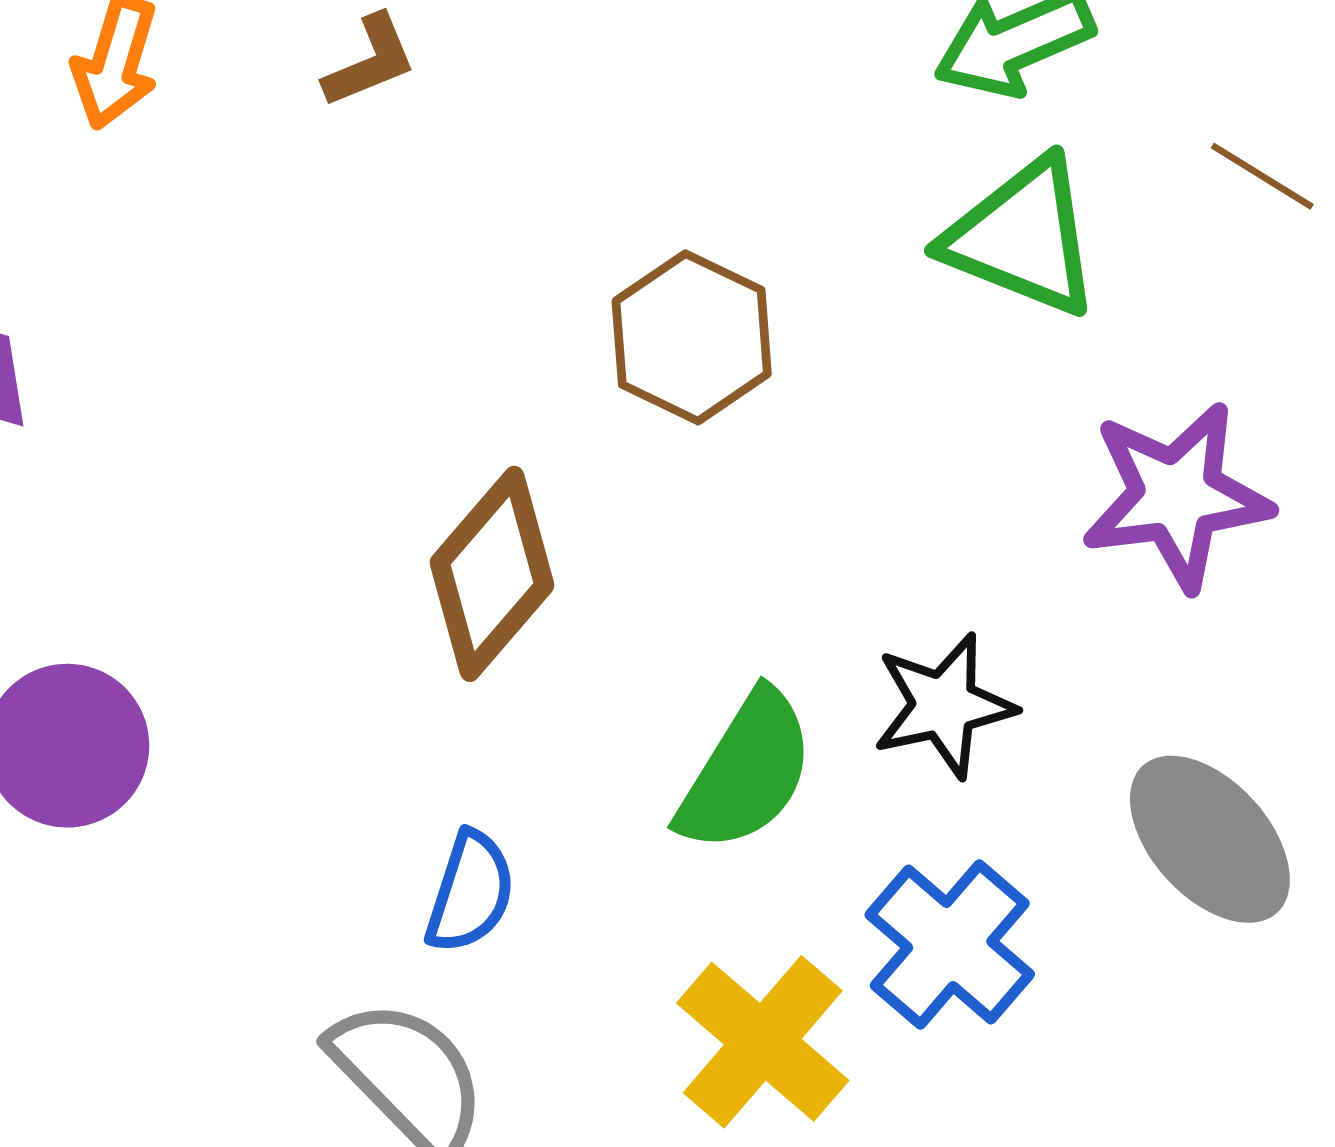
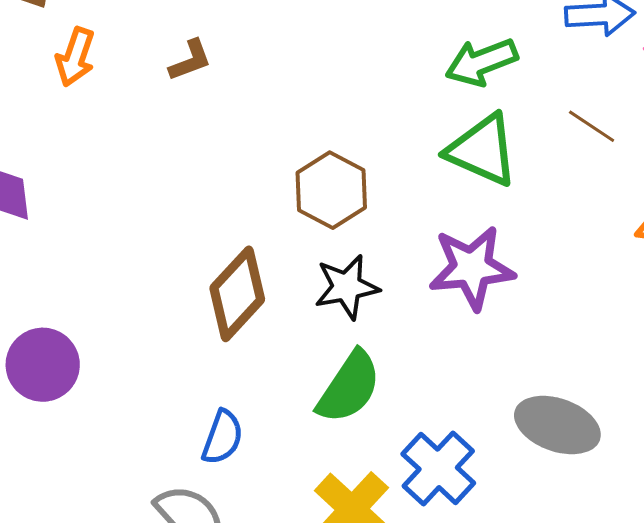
purple star: (1176, 496) -> (472, 268), moved
black star: (944, 705) -> (347, 287), moved
gray ellipse: (1210, 839) -> (557, 425), turned -30

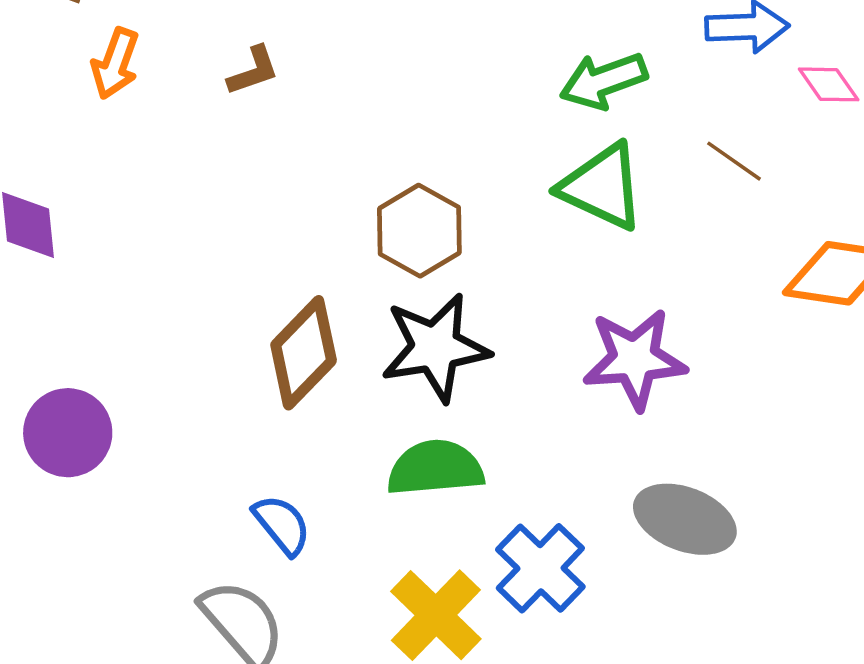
purple star: (472, 268) -> (635, 359), moved
black star: (347, 287) -> (435, 347), size x1.4
green semicircle: (349, 387) -> (435, 468), turned -130
blue semicircle: (222, 437) -> (282, 525), turned -60

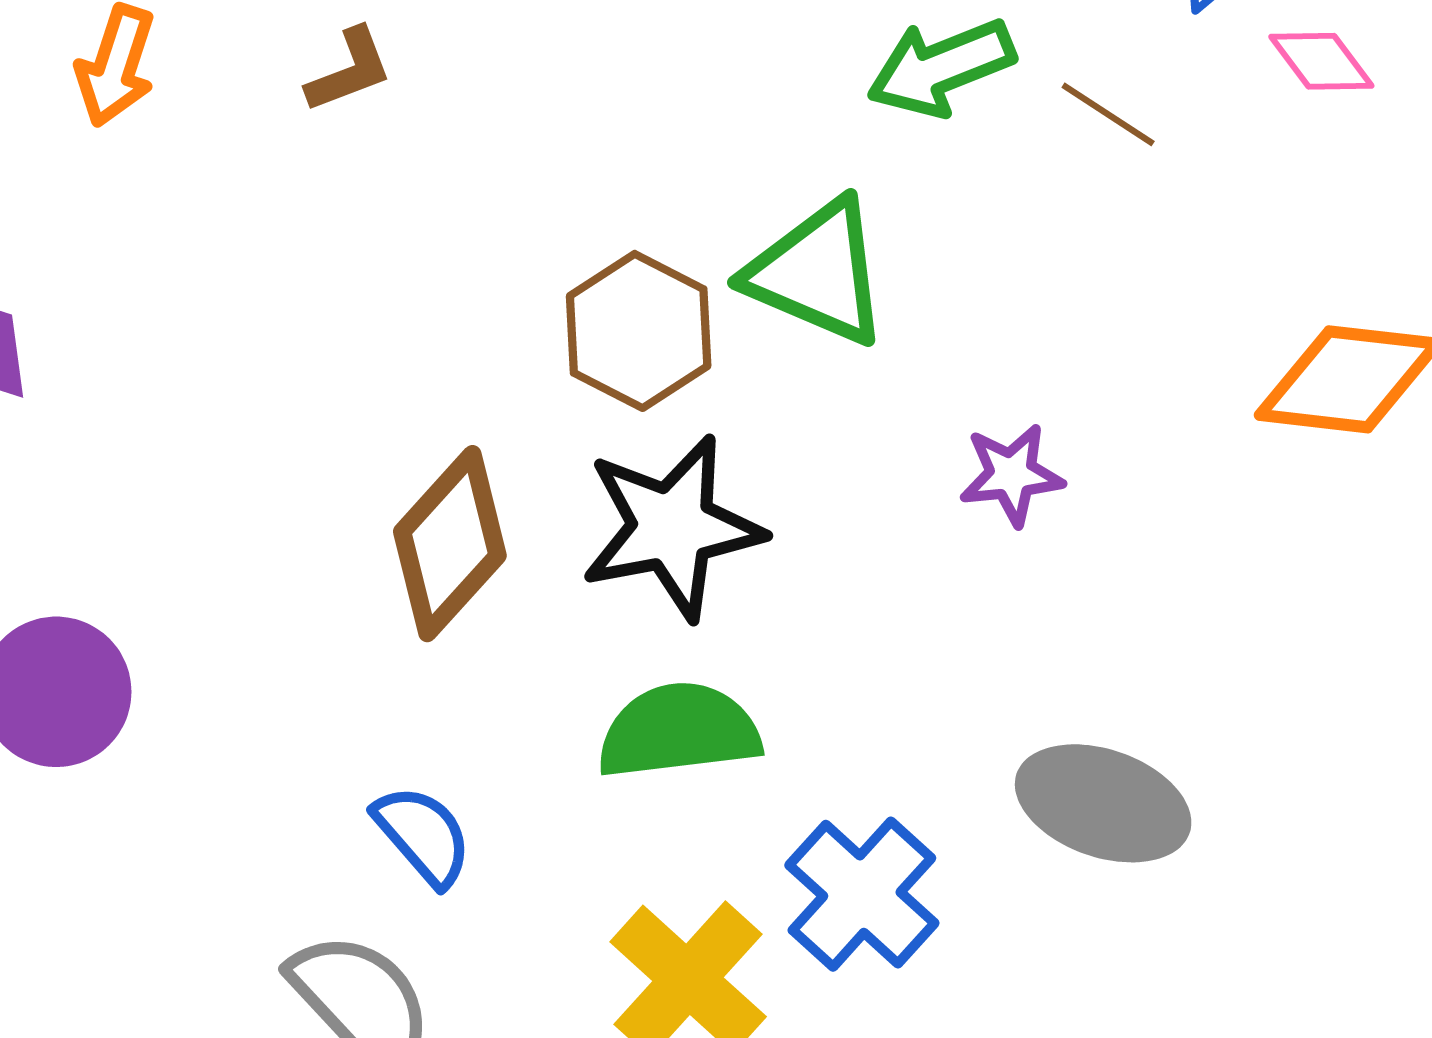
brown line: (734, 161) -> (1108, 114), moved
green triangle: (602, 187) -> (818, 272), moved
purple star: (635, 359) -> (1011, 475), moved, size x0.6

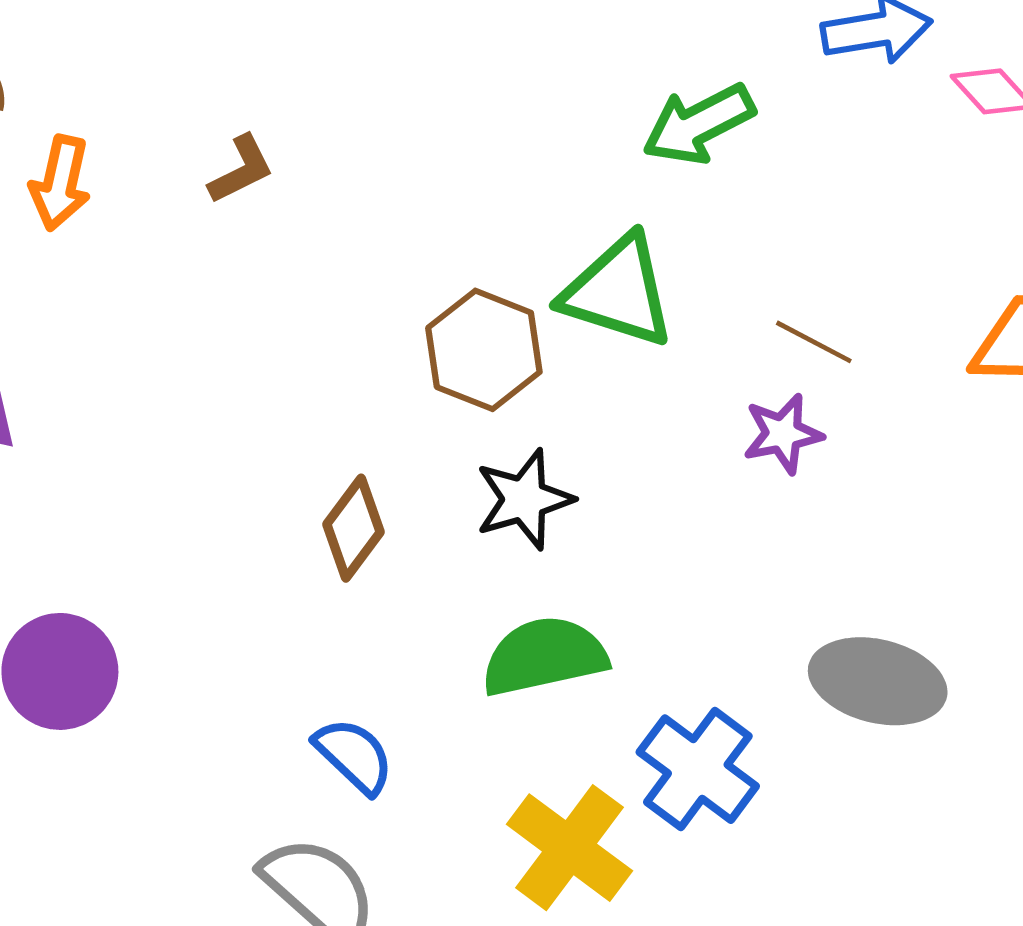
brown line: (1108, 114) -> (814, 342), moved
black star: (672, 527) -> (524, 499), size x0.7
brown diamond: (450, 544) -> (354, 528), size x0.7

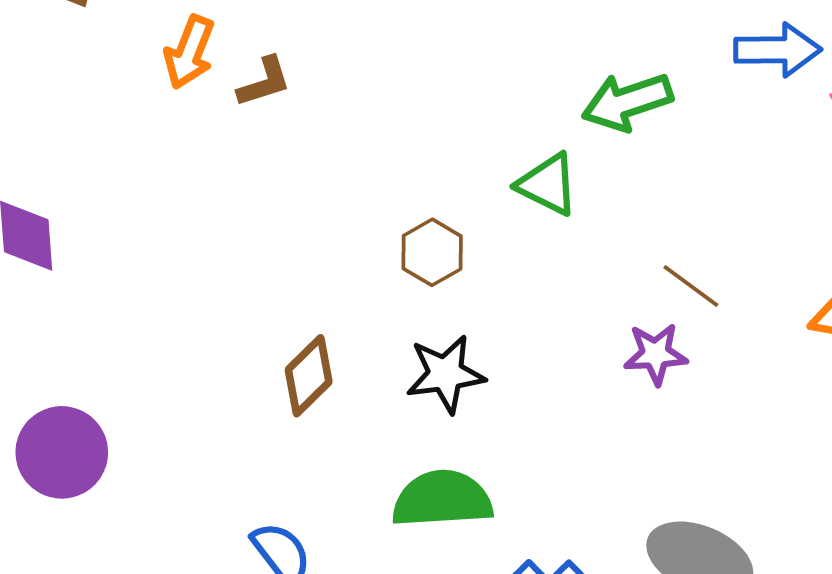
orange arrow: (60, 183) -> (189, 52), moved
green triangle: (618, 292) -> (548, 184), moved, size x0.7
brown hexagon: (484, 350) -> (432, 252), size x0.7

